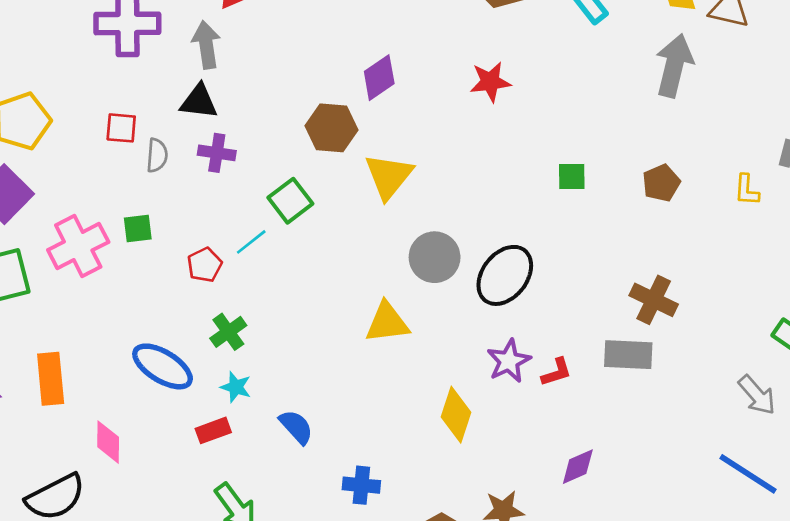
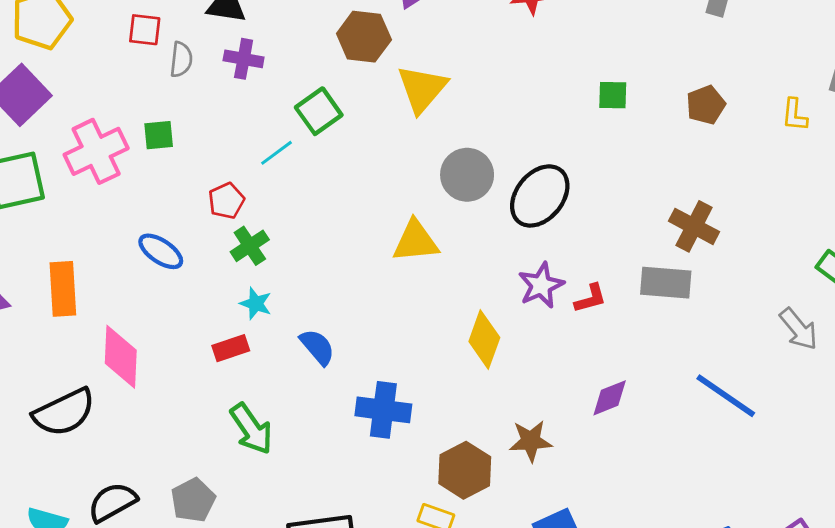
red pentagon: (205, 265) -> (226, 201), moved
blue ellipse: (163, 366) -> (161, 251), moved, size x0.7
pink diamond: (108, 442) -> (121, 357), size x1.4
blue line: (748, 474) -> (726, 396), moved
blue cross: (361, 485) -> (383, 410), size x1.4

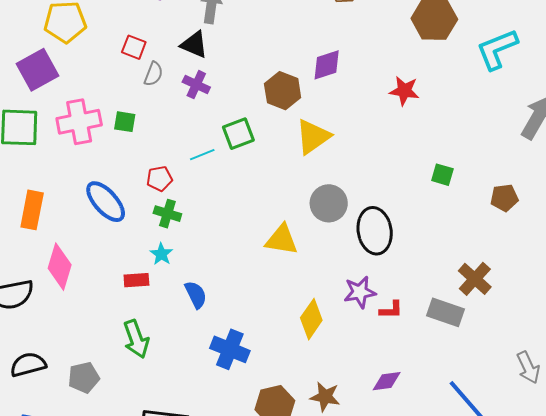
black ellipse: (540, 196) -> (375, 231), turned -63
green cross: (250, 246) -> (167, 214), turned 36
blue ellipse: (161, 251) -> (106, 202), size x1.4

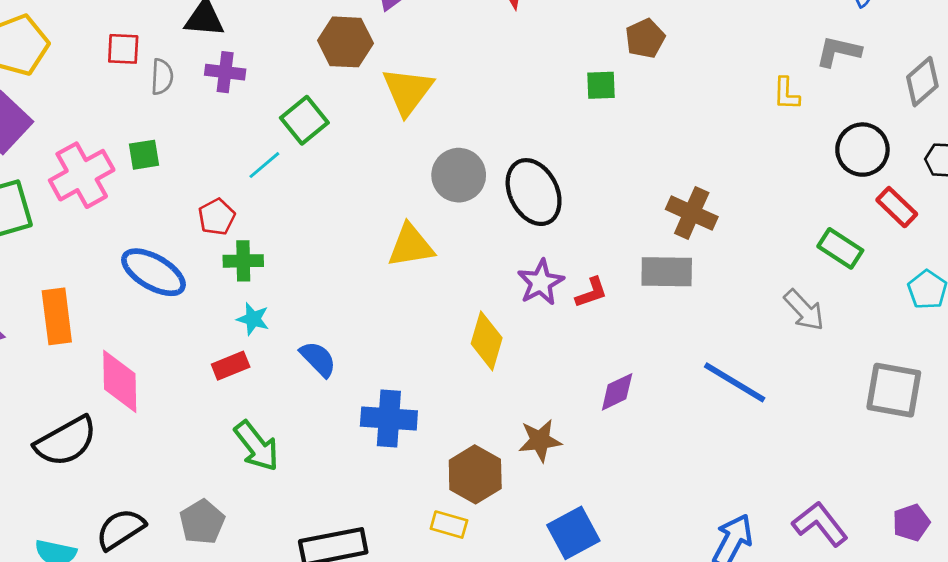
brown pentagon: (504, 198) -> (645, 38), moved

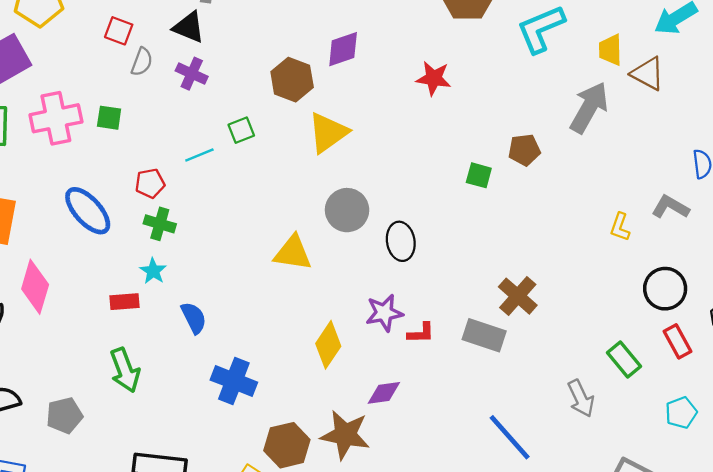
green square: (304, 120) -> (241, 130), size x0.7
black ellipse: (534, 192) -> (401, 241), size x0.7
purple diamond: (617, 392) -> (384, 393), moved
brown star: (540, 441) -> (345, 435), size x1.4

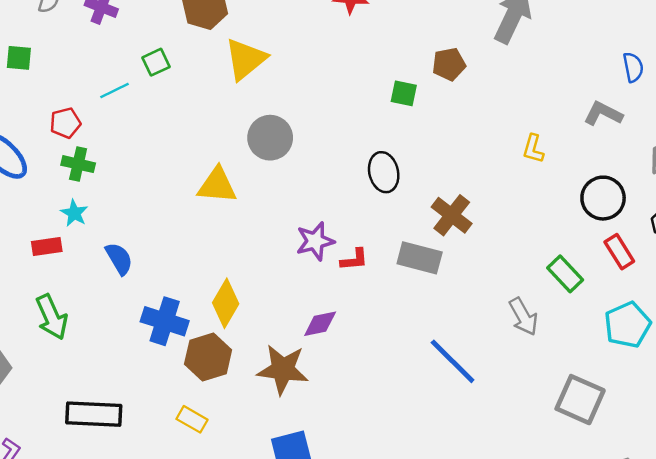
yellow L-shape: (620, 227) -> (533, 149), moved
black ellipse: (401, 241) -> (384, 172), moved
yellow diamond: (328, 345) -> (226, 303), moved
cyan pentagon: (681, 413) -> (628, 325), size x1.4
brown hexagon: (287, 445) -> (208, 357), moved

